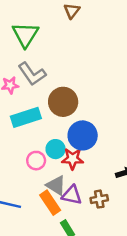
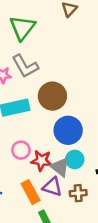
cyan circle: (56, 149) -> (75, 159), moved
red star: (73, 159) -> (41, 161), moved
gray triangle: (56, 185) -> (60, 167), moved

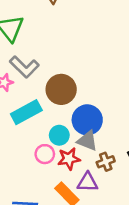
cyan circle: (75, 159) -> (59, 135), moved
gray triangle: (60, 167) -> (87, 141), moved
brown cross: (78, 193) -> (106, 162), moved

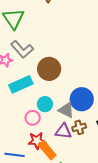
blue circle: (87, 120) -> (82, 99), moved
red star: (69, 159) -> (37, 141), moved
purple triangle: (88, 182) -> (63, 131), moved

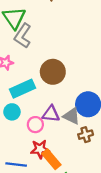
gray L-shape: (22, 49) -> (23, 36), moved, turned 75
cyan circle: (45, 104) -> (12, 112), moved
purple triangle: (63, 131) -> (51, 114), moved

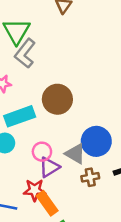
purple triangle: (51, 114) -> (49, 167), moved, turned -42
pink circle: (35, 125) -> (42, 152), moved

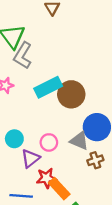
brown circle: (57, 99) -> (71, 94), moved
cyan rectangle: (20, 116) -> (48, 87), moved
purple triangle: (49, 167) -> (30, 158), moved

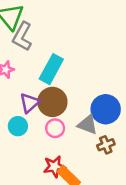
cyan rectangle: (48, 87) -> (51, 69), turned -32
brown circle: (71, 94) -> (52, 102), moved
purple triangle: (30, 158) -> (30, 103), moved

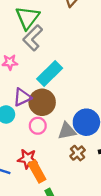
gray triangle: (88, 125) -> (67, 131), turned -48
brown cross: (106, 145) -> (78, 153), turned -35

